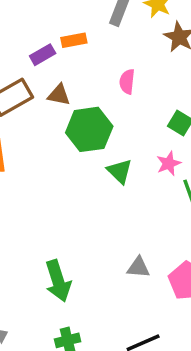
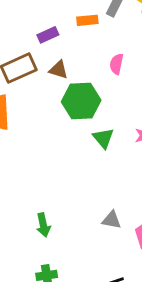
orange rectangle: (74, 40) -> (87, 20), moved
green arrow: (58, 281) -> (43, 225), size x0.7

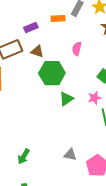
green triangle: (103, 138) -> (66, 99), turned 35
green arrow: (43, 225) -> (24, 156), turned 42

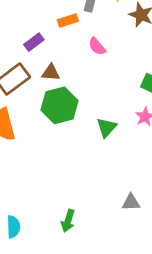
pink semicircle: (77, 49) -> (97, 46), moved, turned -40
green hexagon: (52, 73) -> (60, 105), moved

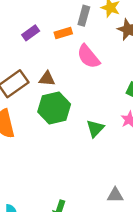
purple rectangle: (34, 42) -> (31, 33), moved
pink semicircle: (97, 46) -> (88, 57), size x1.5

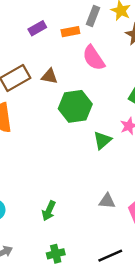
green hexagon: (54, 108) -> (75, 106), moved
green triangle: (95, 128) -> (102, 140), moved

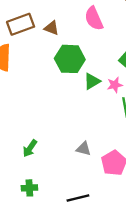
green triangle: (102, 140) -> (92, 81), moved

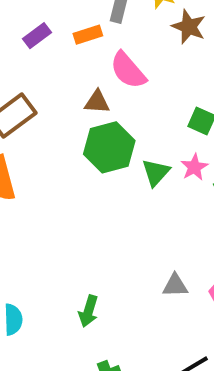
brown triangle: (51, 28) -> (97, 102), moved

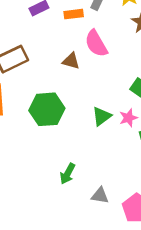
green hexagon: (109, 147) -> (47, 109), moved
green arrow: (88, 311) -> (68, 174), moved

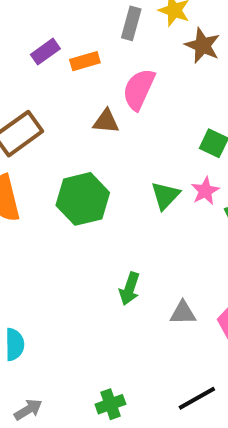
orange rectangle: (74, 14) -> (85, 61), moved
pink semicircle: (96, 44) -> (139, 89), turned 64

